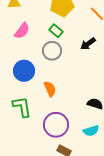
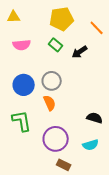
pink semicircle: (22, 31) -> (22, 45), turned 48
black arrow: (88, 44) -> (80, 52), moved
gray circle: (52, 51) -> (52, 81), moved

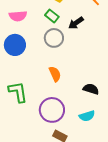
gray circle: (52, 81) -> (54, 38), moved
blue circle: (24, 85) -> (15, 45), moved
orange semicircle: (50, 103) -> (55, 74), moved

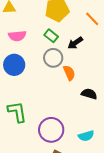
orange semicircle: (55, 74) -> (69, 73), moved
black semicircle: (91, 89) -> (89, 94), moved

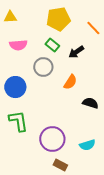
gray circle: (53, 58) -> (43, 67), moved
blue circle: (14, 65) -> (15, 87), moved
orange semicircle: (69, 73) -> (70, 82), turned 56

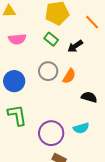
gray circle: (43, 67) -> (48, 71), moved
cyan semicircle: (87, 145) -> (81, 128), moved

